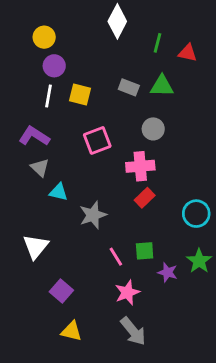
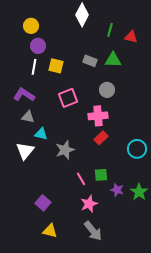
gray triangle: (40, 168) -> (28, 117), turned -32
white triangle: (36, 247) -> (25, 151), moved
green star: (199, 261) -> (139, 192), moved

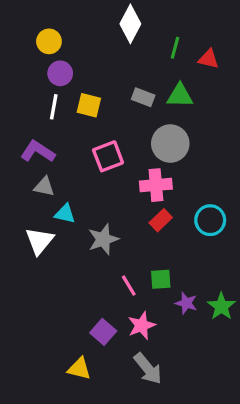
gray circle: (107, 90) -> (170, 144), size x1.5
cyan circle: (137, 149) -> (210, 220), moved
purple square: (43, 203) -> (103, 332), moved

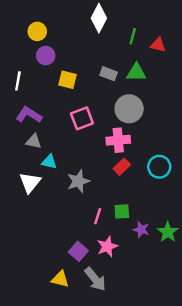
white line: (54, 107) -> (18, 81), moved
pink line: (129, 286) -> (98, 216), turned 49
gray arrow: (148, 369) -> (95, 279), moved

